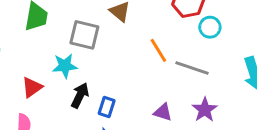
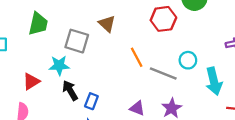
cyan circle: (210, 27) -> (188, 60), moved
black arrow: (80, 95) -> (70, 90), turned -60

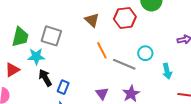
green trapezoid: (38, 24) -> (20, 37), moved
brown triangle: (107, 24) -> (92, 20), moved
cyan arrow: (214, 81) -> (167, 71), size x0.7
purple triangle: (137, 108) -> (102, 93), turned 32

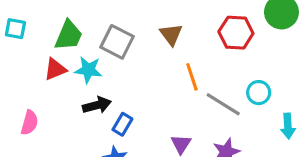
brown triangle: (92, 20) -> (171, 35), moved
red triangle: (12, 70) -> (55, 69), moved
black arrow: (45, 78) -> (97, 105), turned 96

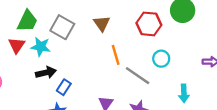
red triangle: (55, 69) -> (17, 45), turned -36
cyan circle: (259, 93) -> (161, 59), moved

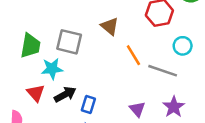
red triangle: (17, 45) -> (36, 93), moved

